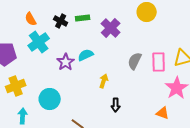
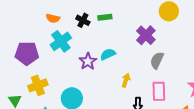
orange semicircle: (31, 19) -> (53, 18), turned -48
purple cross: (111, 28) -> (146, 35), moved
pink rectangle: (159, 62) -> (159, 91), moved

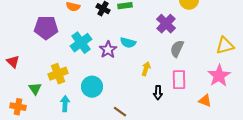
cyan cross: (61, 41) -> (81, 43), moved
purple pentagon: (27, 53) -> (46, 28), moved
cyan semicircle: (108, 54) -> (128, 43), turned -140

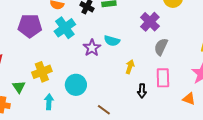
cyan cross: (81, 43) -> (65, 28), moved

